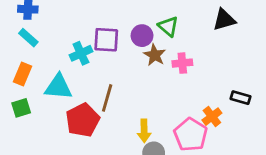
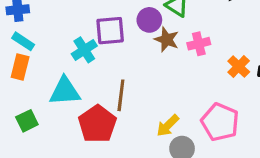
orange rectangle: (23, 74) -> (20, 67), moved
orange cross: (212, 117) -> (239, 67), moved
yellow arrow: (144, 131) -> (168, 126), turned 55

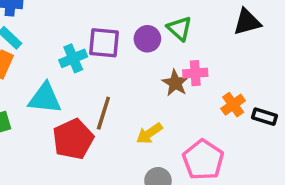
brown star: (167, 40) -> (175, 83), moved
yellow arrow: (168, 126) -> (149, 133), moved

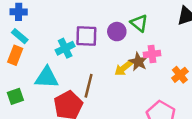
yellow arrow: (149, 133) -> (123, 68), moved

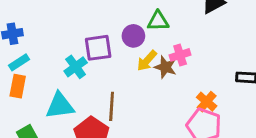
green triangle: (139, 23) -> (158, 21), turned -30
cyan rectangle: (20, 36) -> (19, 62), turned -63
yellow arrow: (123, 68) -> (147, 61), moved
orange cross: (180, 75) -> (207, 102), moved

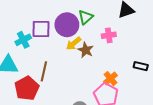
green triangle: (158, 21) -> (86, 17), turned -49
purple circle: (133, 36) -> (67, 25), size x1.5
pink cross: (180, 55) -> (109, 35), moved

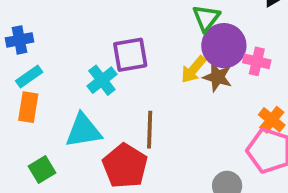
purple circle: (67, 25) -> (224, 46), moved
pink cross: (109, 35) -> (257, 61), moved, turned 32

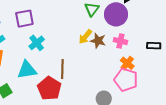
purple circle: (224, 46) -> (116, 14), moved
purple square: (130, 55) -> (24, 19), moved
pink cross: (257, 61) -> (120, 41), moved

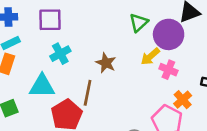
yellow arrow: (85, 37) -> (150, 57), moved
brown star: (98, 41) -> (106, 63), moved
orange cross: (127, 63) -> (183, 100), moved

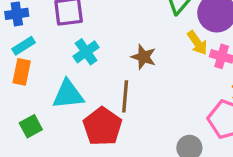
yellow arrow: (150, 57) -> (197, 43), turned -78

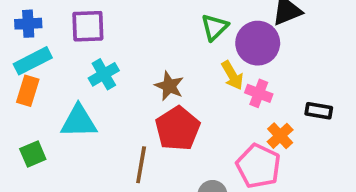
cyan rectangle: (24, 46) -> (33, 61), size x1.4
brown line: (125, 96) -> (141, 165), moved
red pentagon: (102, 126) -> (178, 129), moved

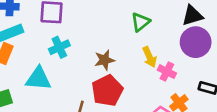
purple circle: (258, 43) -> (196, 42), moved
brown star: (169, 86) -> (104, 60), turned 30

